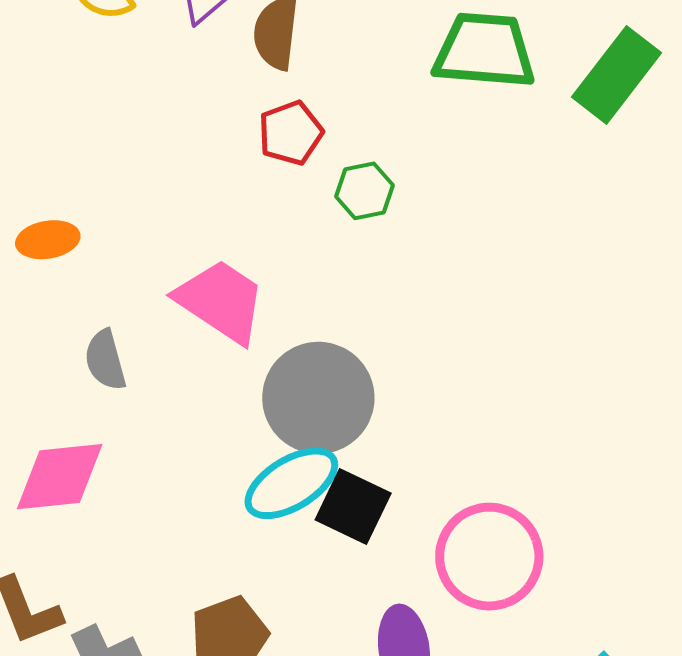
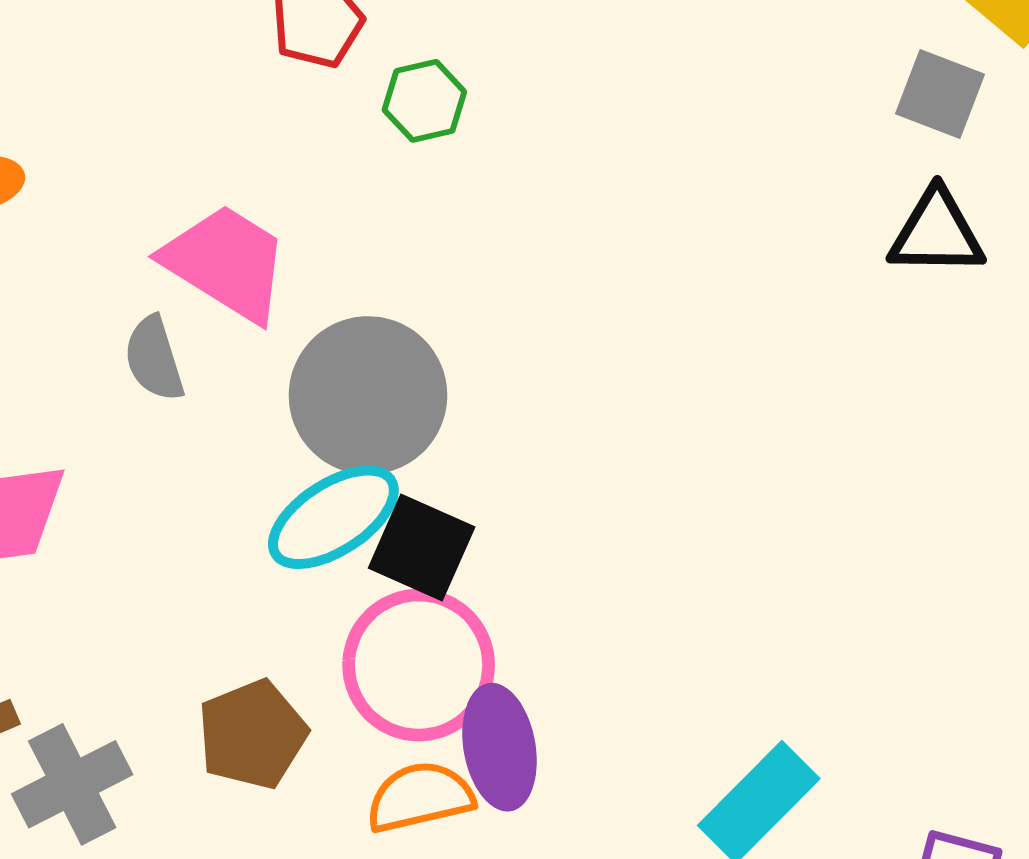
gray semicircle: (105, 360) -> (154, 359), moved
pink circle: (489, 557) -> (419, 665), moved

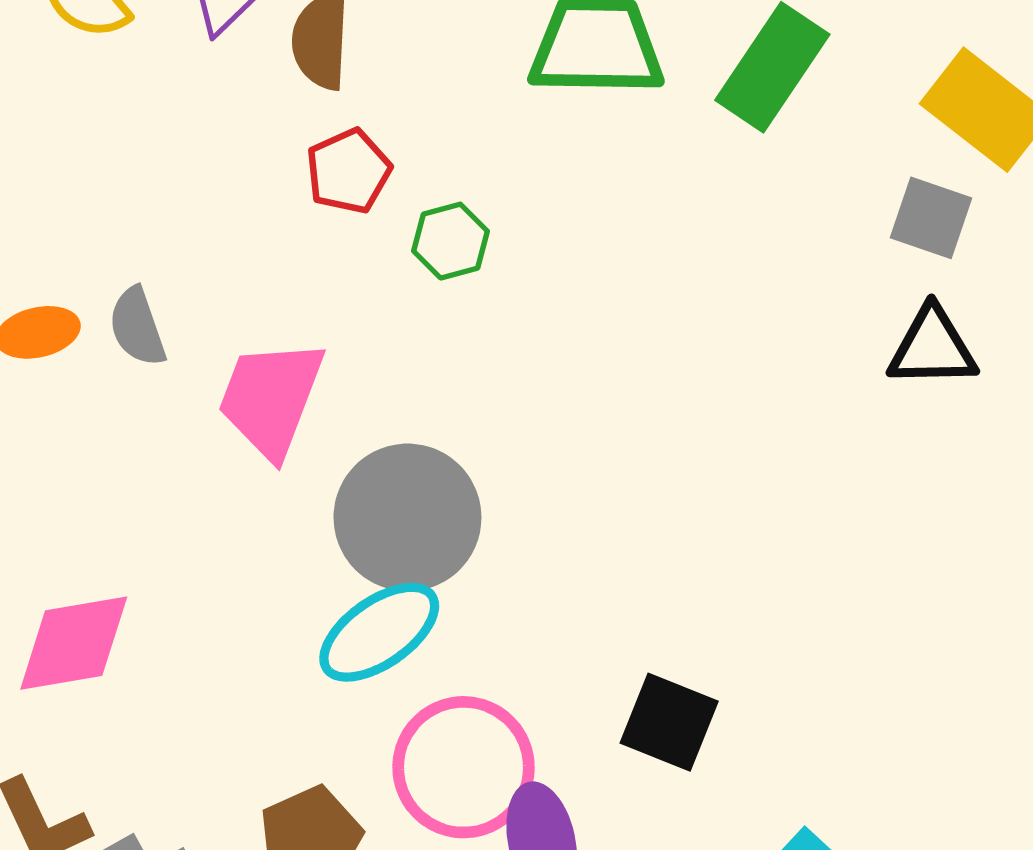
pink trapezoid: (226, 263) -> (271, 398), turned -99
gray semicircle: (154, 359) -> (137, 327), moved
black square: (422, 548) -> (669, 722), moved

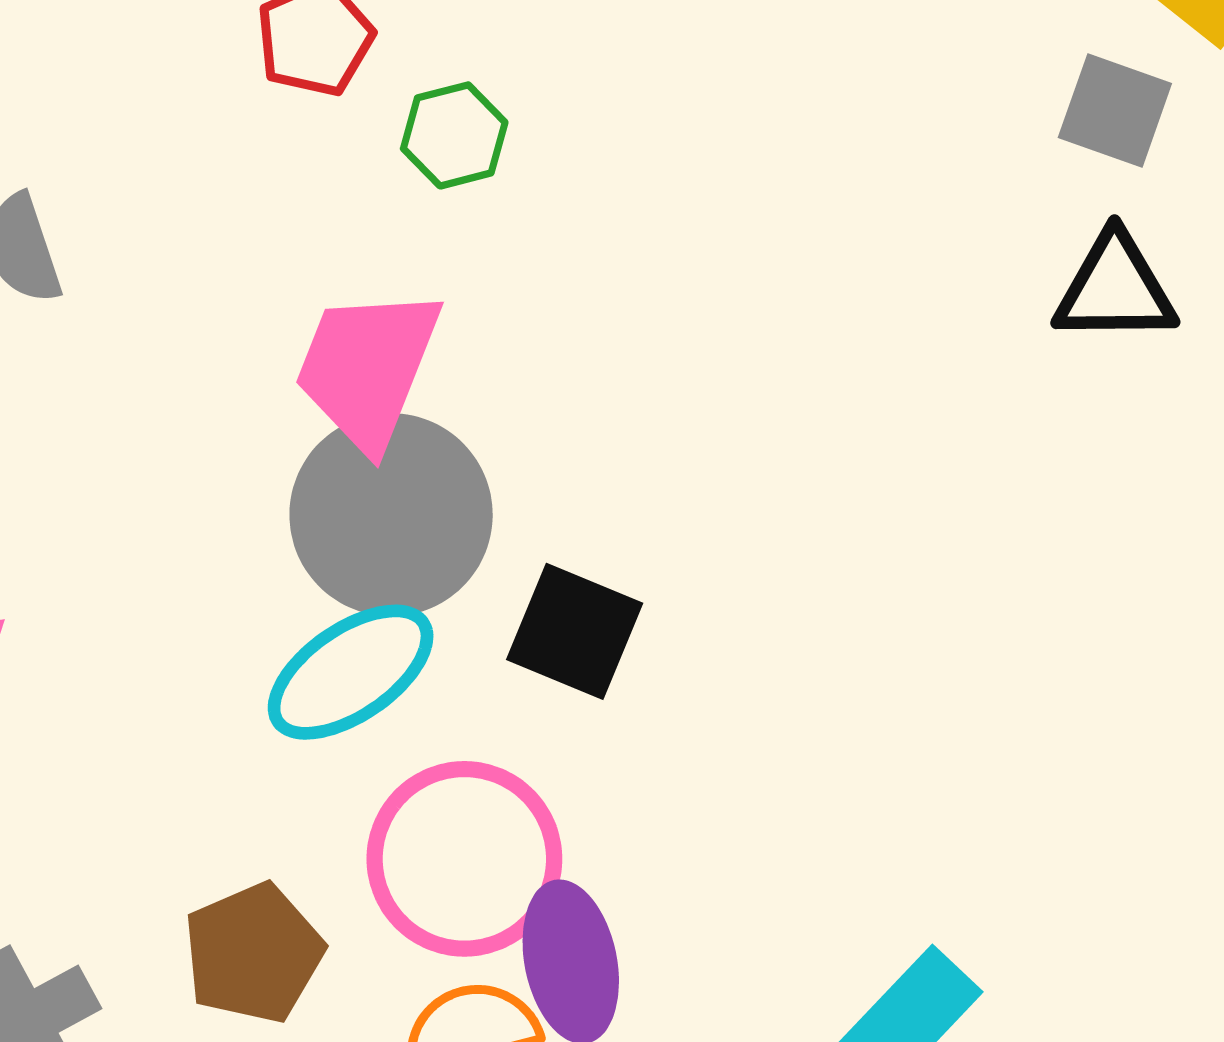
pink trapezoid: (271, 398) -> (367, 368), moved
black square: (669, 722) -> (575, 631), moved

